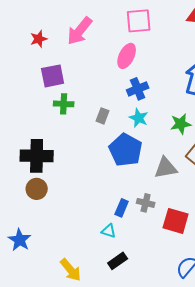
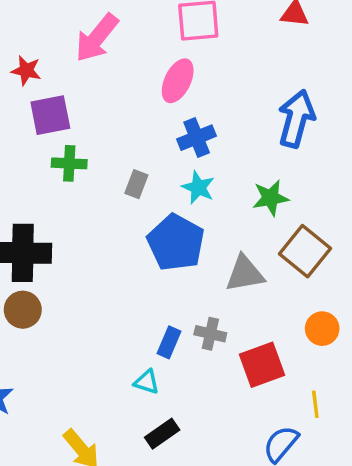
red star: (39, 39) -> (26, 70), moved, turned 30
red square: (176, 221) -> (262, 365), turned -36

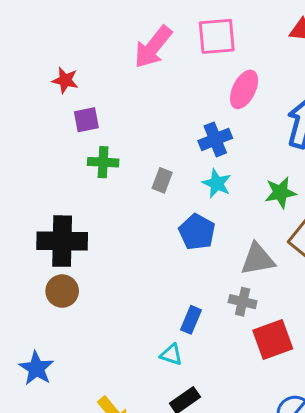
pink arrow: (97, 38) -> (153, 47), moved
pink ellipse: (178, 81) -> (244, 89), moved
purple square: (50, 115) -> (86, 120), size x0.7
blue pentagon: (176, 243) -> (197, 232), size x0.7
gray cross: (210, 334) -> (243, 302), moved

